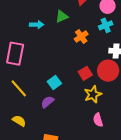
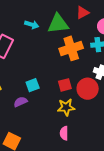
green triangle: (62, 16) -> (58, 24), size x1.6
orange cross: (81, 37) -> (71, 48), size x1.6

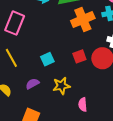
purple semicircle: (21, 102) -> (32, 84), moved
yellow star: (66, 107) -> (61, 86), moved

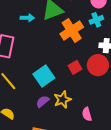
cyan square: (47, 59) -> (44, 76), size x1.5
purple semicircle: (32, 84) -> (43, 101), moved

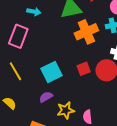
cyan arrow: (27, 18) -> (34, 12), moved
yellow star: (63, 100) -> (66, 110), moved

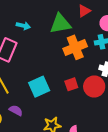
purple semicircle: (46, 97) -> (16, 110), moved, turned 56

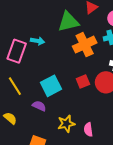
cyan arrow: (23, 26) -> (38, 41), moved
purple semicircle: (16, 110) -> (39, 106), moved

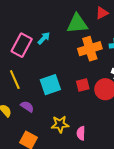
cyan arrow: (38, 41) -> (44, 38), turned -64
purple semicircle: (39, 106) -> (27, 107), moved

